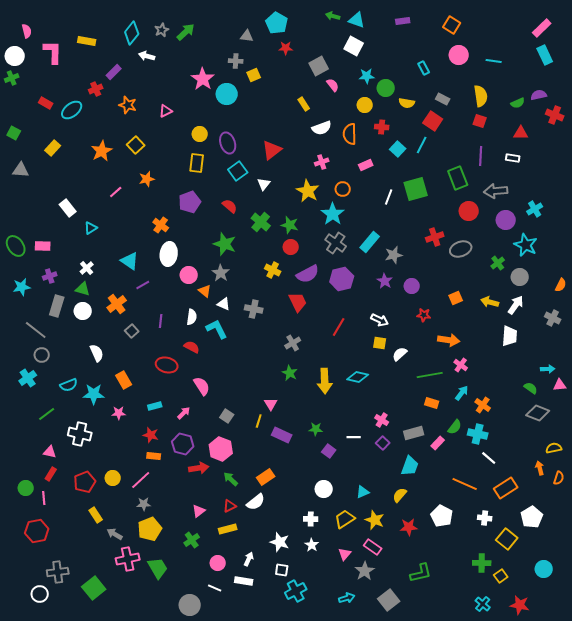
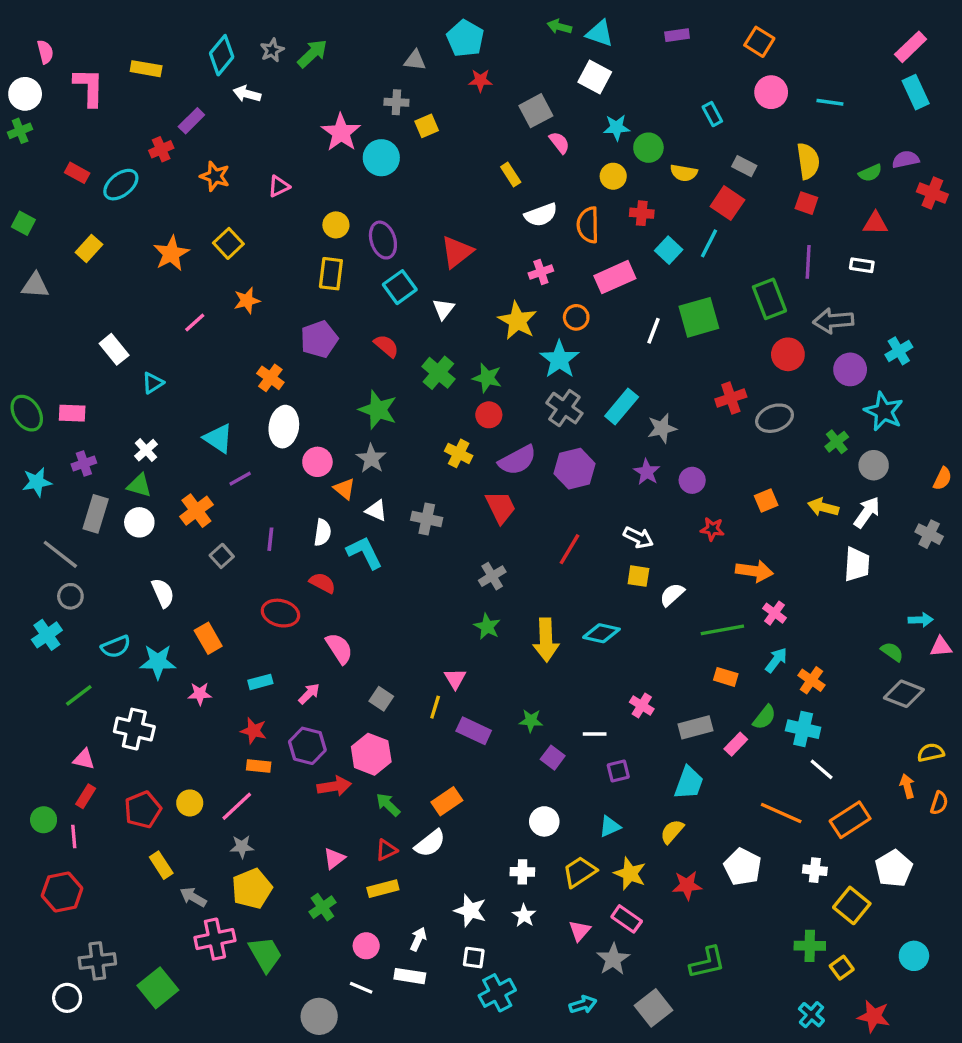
pink rectangle: (366, 165) -> (615, 277), size x1.6
purple square: (383, 443) -> (618, 771), moved, turned 32

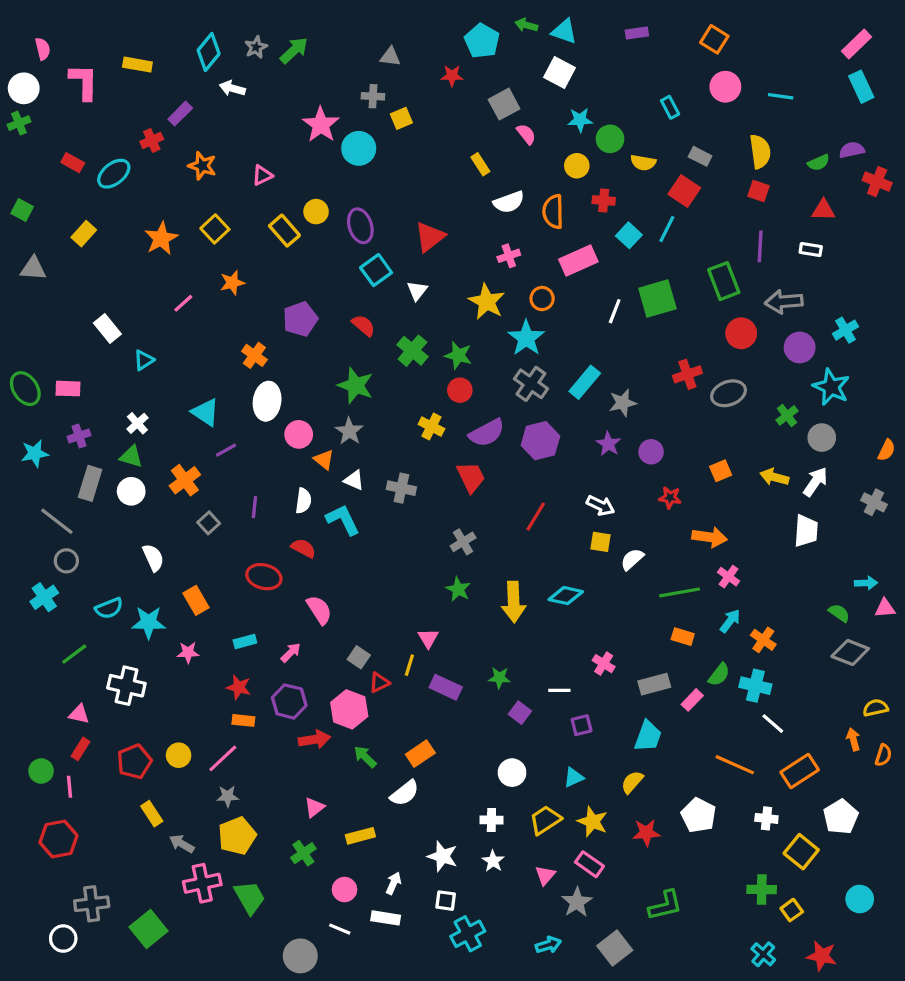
cyan pentagon: (465, 38) -> (482, 41), moved
yellow rectangle: (331, 274) -> (284, 231), moved, turned -48
red triangle: (386, 850) -> (379, 683), moved

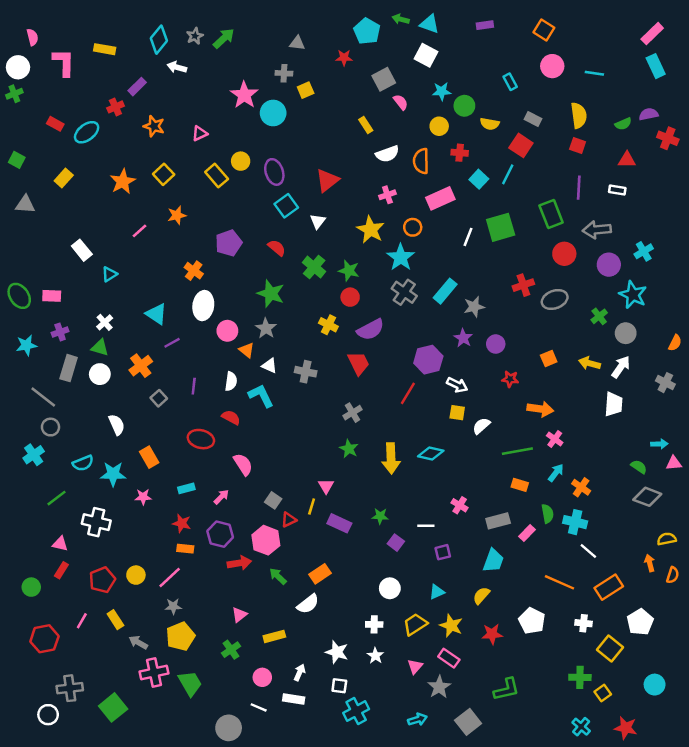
purple hexagon: (540, 441) -> (428, 360), moved
green semicircle: (719, 675) -> (547, 514), turned -48
pink line: (70, 787) -> (82, 621), moved, turned 35

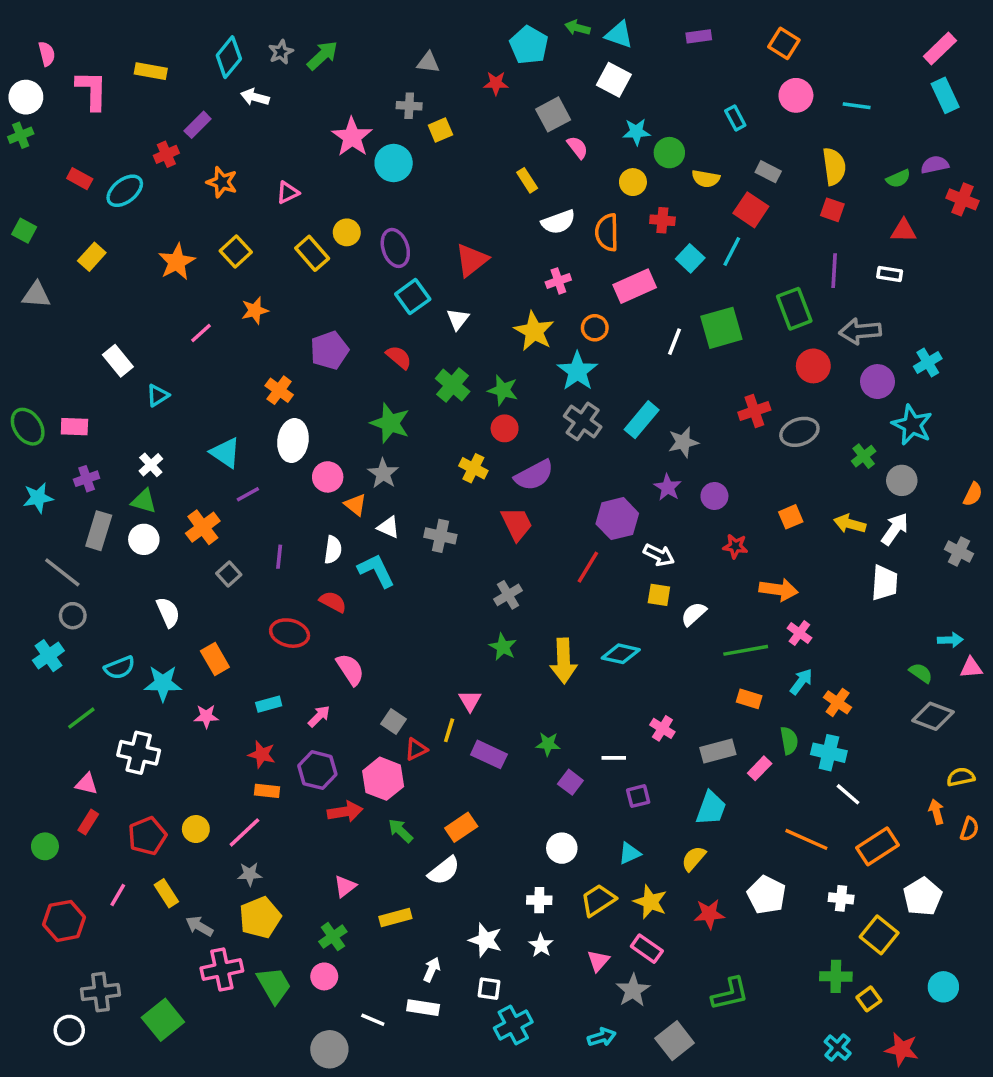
pink circle: (262, 677) -> (324, 976), moved

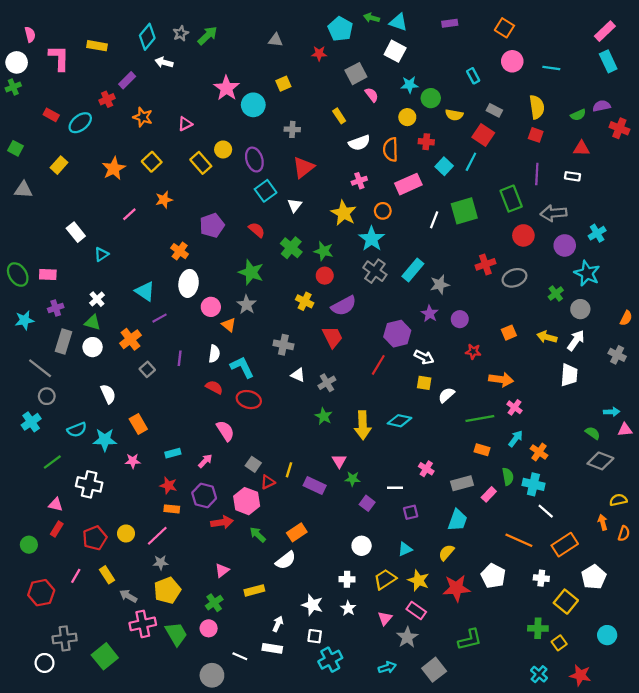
gray cross: (409, 106) -> (292, 129), moved
white triangle: (388, 527) -> (298, 375), moved
red ellipse: (290, 633) -> (249, 400), moved
pink triangle: (470, 701) -> (339, 461), moved
red star: (709, 914) -> (456, 588), size x1.4

